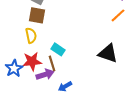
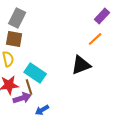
cyan rectangle: (58, 49) -> (35, 73), size x1.5
black triangle: (108, 53) -> (81, 65), moved, turned -40

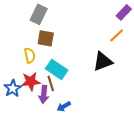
brown square: (14, 39) -> (46, 38), moved
purple arrow: (22, 98) -> (44, 94), turned 114

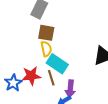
yellow semicircle: (30, 55) -> (46, 49), moved
purple arrow: (44, 94) -> (70, 89), moved

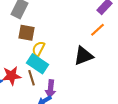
yellow semicircle: (46, 49) -> (38, 49), moved, turned -140

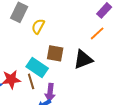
brown square: (26, 33) -> (55, 53), moved
yellow semicircle: (38, 49) -> (38, 26), moved

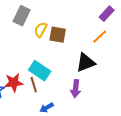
brown square: (55, 53) -> (58, 35), moved
purple arrow: (50, 92) -> (76, 89), moved

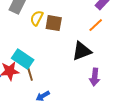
cyan rectangle: (40, 71) -> (23, 59), moved
purple arrow: (76, 89) -> (95, 77), moved

